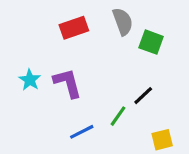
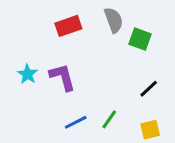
black line: (143, 96) -> (149, 89), moved
green line: (118, 116) -> (109, 119), moved

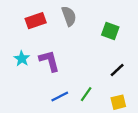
gray semicircle: (114, 20) -> (69, 16), moved
red rectangle: (68, 26) -> (36, 21), moved

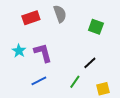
black line: (117, 70) -> (90, 63), moved
blue line: (60, 96) -> (39, 81), moved

